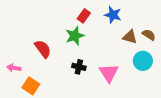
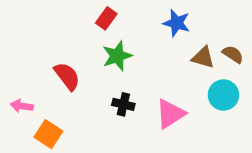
red rectangle: (84, 16) -> (106, 18), moved
pink triangle: (109, 73) -> (170, 114), turned 30

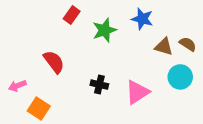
red rectangle: (106, 18) -> (72, 15), moved
green star: (117, 56) -> (104, 30), moved
pink arrow: (22, 106) -> (17, 86), turned -30

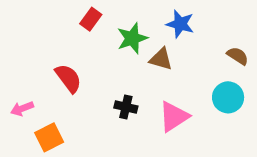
brown triangle: (164, 47) -> (161, 59), moved
orange square: (39, 109) -> (49, 137), turned 30

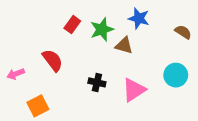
red rectangle: (91, 19) -> (72, 25), moved
brown semicircle: (238, 56) -> (183, 32), moved
pink arrow: (22, 109) -> (16, 74), moved

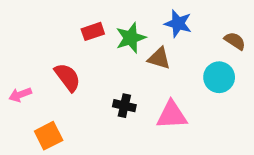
red rectangle: (72, 25) -> (93, 31), turned 35
cyan circle: (176, 75) -> (219, 77), moved
pink triangle: (134, 90) -> (172, 115), turned 30

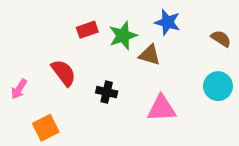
cyan circle: (219, 77) -> (218, 86), moved
pink arrow: (20, 95) -> (19, 89), turned -36
black cross: (124, 106) -> (107, 92), moved

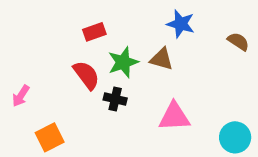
green star: (123, 36) -> (123, 62), moved
red semicircle: (64, 73) -> (86, 75), moved
cyan circle: (218, 86) -> (235, 137), moved

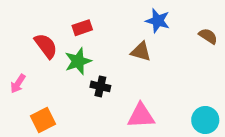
green star: (123, 62) -> (78, 61), moved
red semicircle: (86, 75) -> (46, 46), moved
pink triangle: (174, 117) -> (141, 116), moved

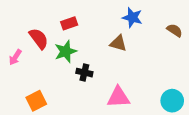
pink arrow: (18, 84) -> (15, 57), moved

